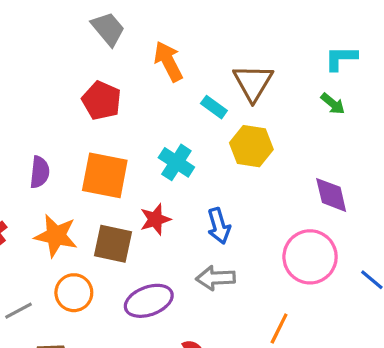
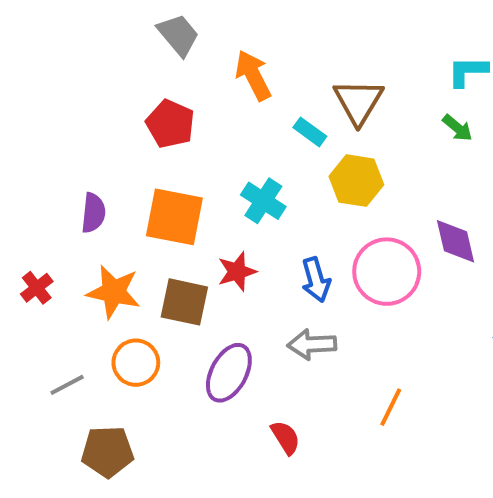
pink circle: (310, 257) -> (387, 272), moved
purple ellipse: (149, 301) -> (229, 373), turned -42

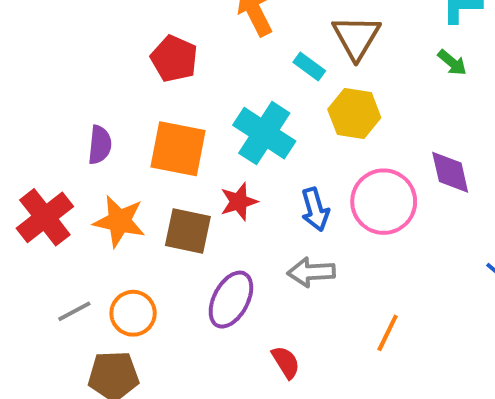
cyan cross: (263, 201) -> (264, 133), size x1.4
red cross: (37, 288) -> (45, 217), size x1.8
orange circle: (136, 363) -> (133, 313), moved

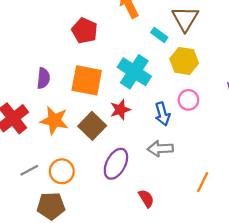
pink circle: (384, 202) -> (188, 100), moved, size x0.6
brown square: (188, 231) -> (92, 126), turned 32

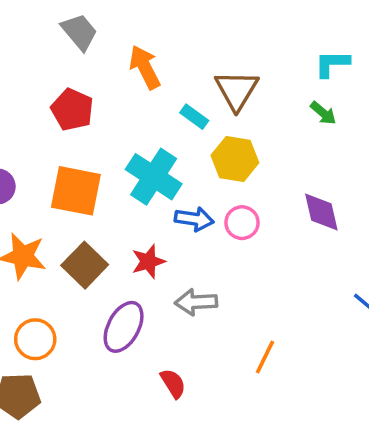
red star: (120, 110) -> (148, 261), moved
blue arrow: (162, 114) -> (194, 219), moved, turned -65

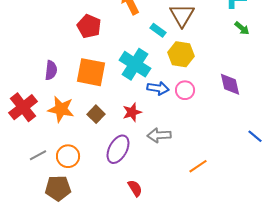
green arrow: (323, 113) -> (242, 28), moved
brown square: (85, 265) -> (96, 114), size x0.7
orange line: (265, 357) -> (198, 166), turned 30
red semicircle: (173, 383) -> (135, 188), moved

